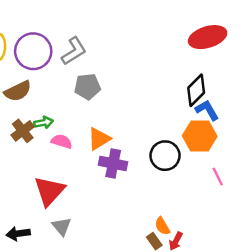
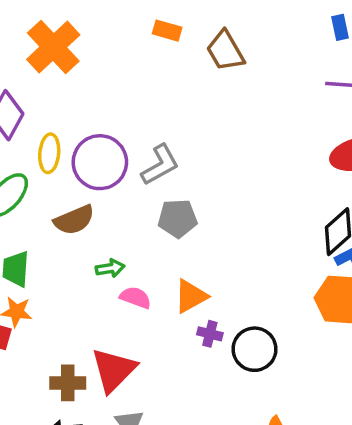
brown cross: (23, 131) -> (68, 383), moved, turned 35
black circle: (165, 156) -> (255, 349), moved
purple cross: (113, 163) -> (210, 334), size x0.6

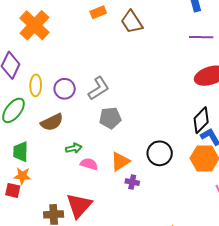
orange rectangle: (167, 31) -> (98, 12), turned -35
purple circle: (100, 162) -> (65, 89), size x0.7
black circle: (255, 349) -> (160, 153), moved

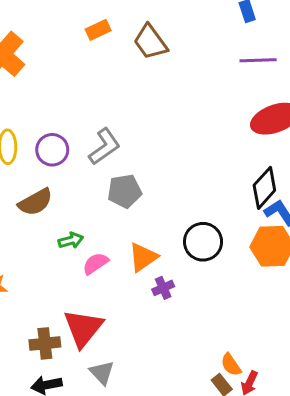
pink semicircle: (89, 164) -> (95, 263), turned -48
purple cross: (132, 182) -> (163, 288), turned -32

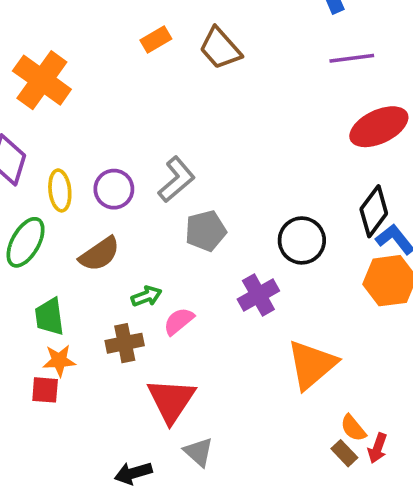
black circle: (203, 242) -> (302, 240), moved
orange triangle: (143, 257) -> (312, 365), moved, size x1.4
purple cross: (163, 288) -> (258, 295), moved, size x1.5
brown cross: (45, 343) -> (125, 343), moved

